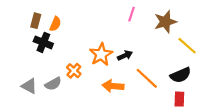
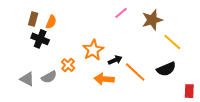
pink line: (132, 14) -> (121, 13), turned 32
black arrow: (125, 56) -> (115, 60), moved
red rectangle: (179, 99) -> (189, 91), moved

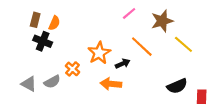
black semicircle: (166, 69) -> (177, 86), moved
orange line: (135, 72) -> (142, 47), moved

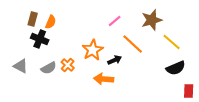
pink line: (129, 13) -> (115, 21), moved
gray semicircle: (52, 82) -> (49, 68), moved
gray triangle: (29, 84) -> (21, 66), moved
black semicircle: (177, 86) -> (176, 68), moved

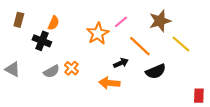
brown rectangle: (33, 19) -> (19, 20), moved
orange star: (93, 50) -> (98, 33), moved
gray triangle: (21, 66) -> (12, 69), moved
black semicircle: (176, 68) -> (156, 71), moved

